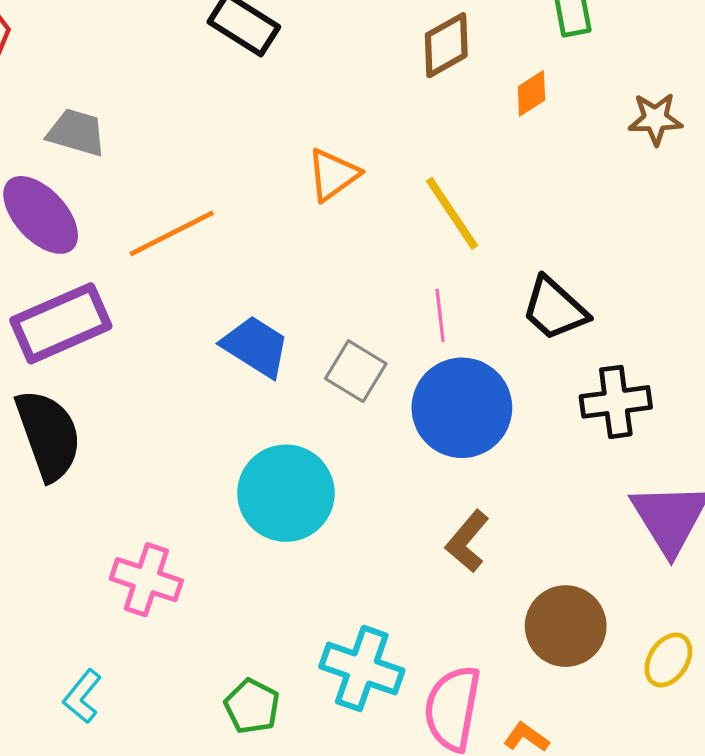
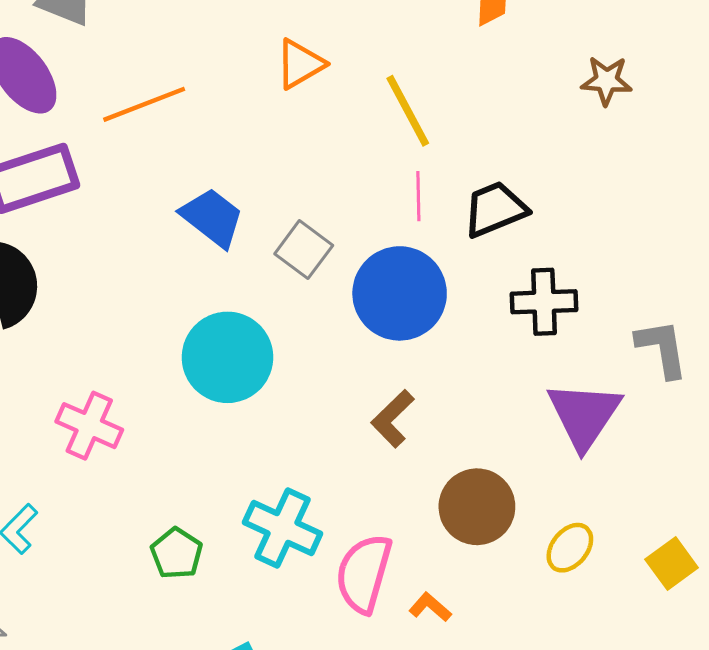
brown star: (655, 119) -> (607, 81), moved
black trapezoid: (554, 309) -> (495, 209), turned 110
pink line: (440, 315) -> (418, 196), moved

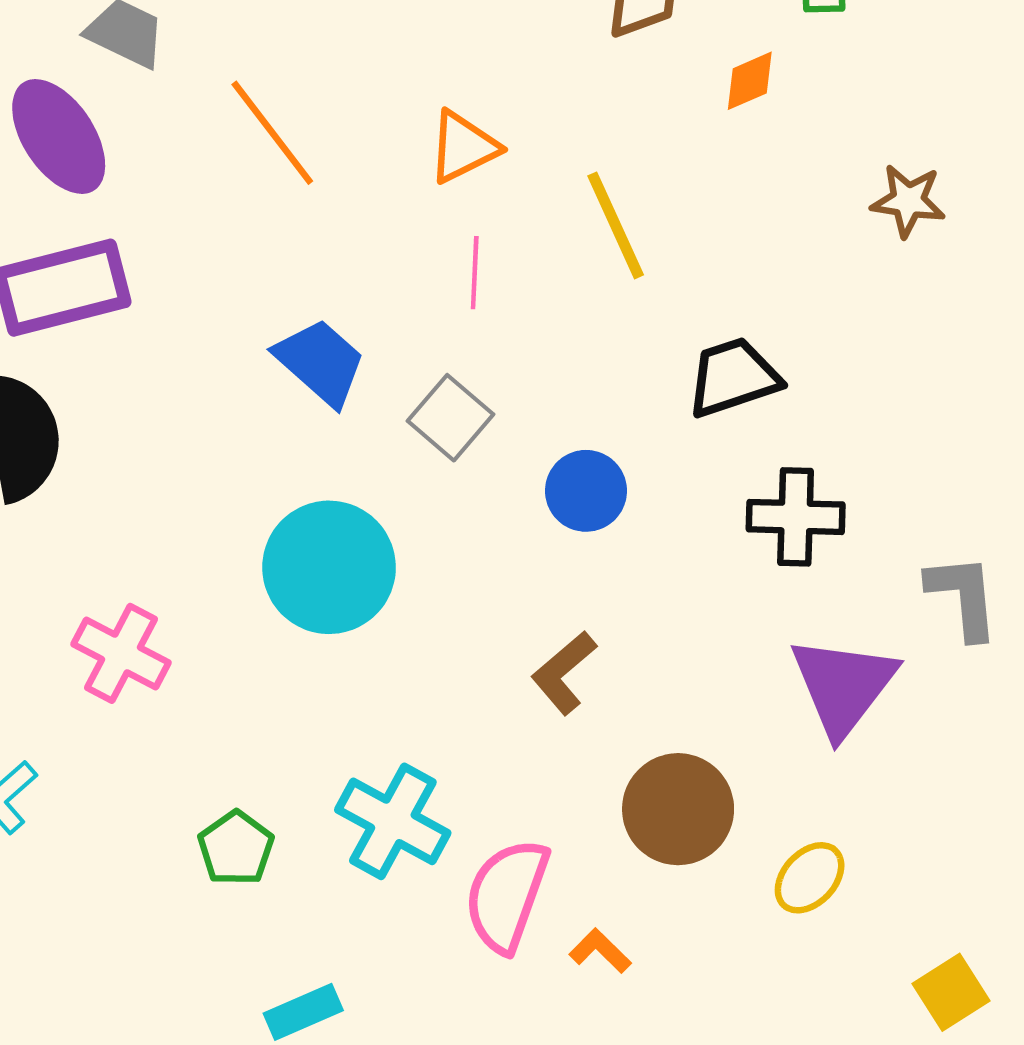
orange line: (144, 104) -> (272, 133), moved, turned 70
pink line: (418, 196) -> (475, 273), moved
blue circle: (400, 293) -> (586, 491), size x0.6
yellow square: (672, 564) -> (951, 992), moved

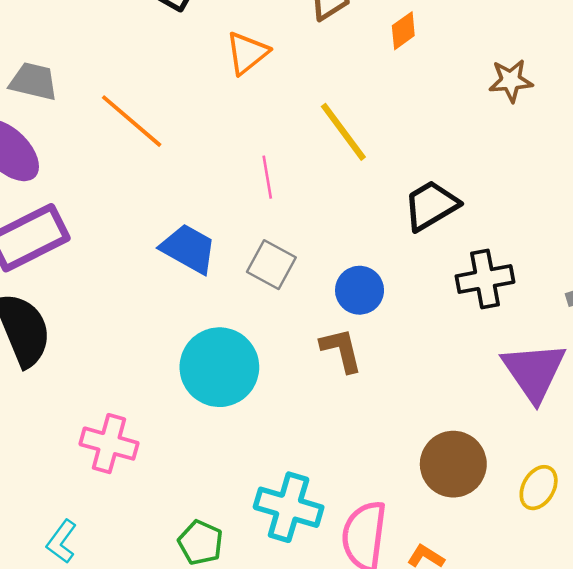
orange triangle: (463, 147) -> (247, 53), moved
brown L-shape: (564, 673) -> (341, 350), moved, turned 129

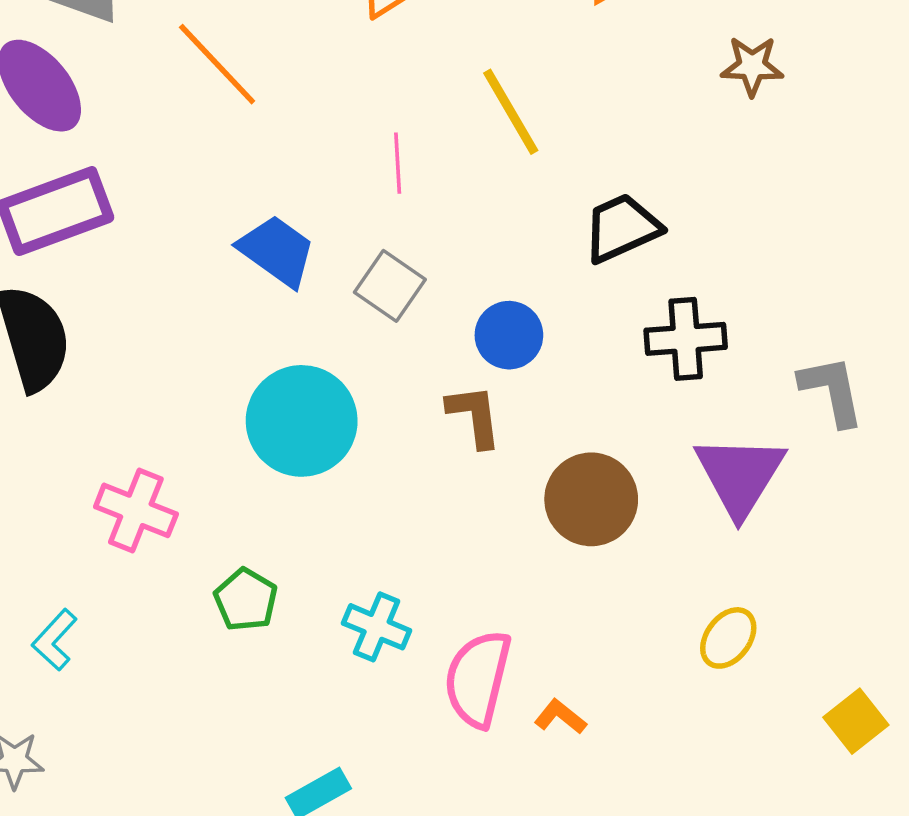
brown circle: (453, 464) -> (591, 499), moved
cyan cross: (289, 507) -> (377, 627), size x0.7
green pentagon: (201, 543) -> (246, 600), moved

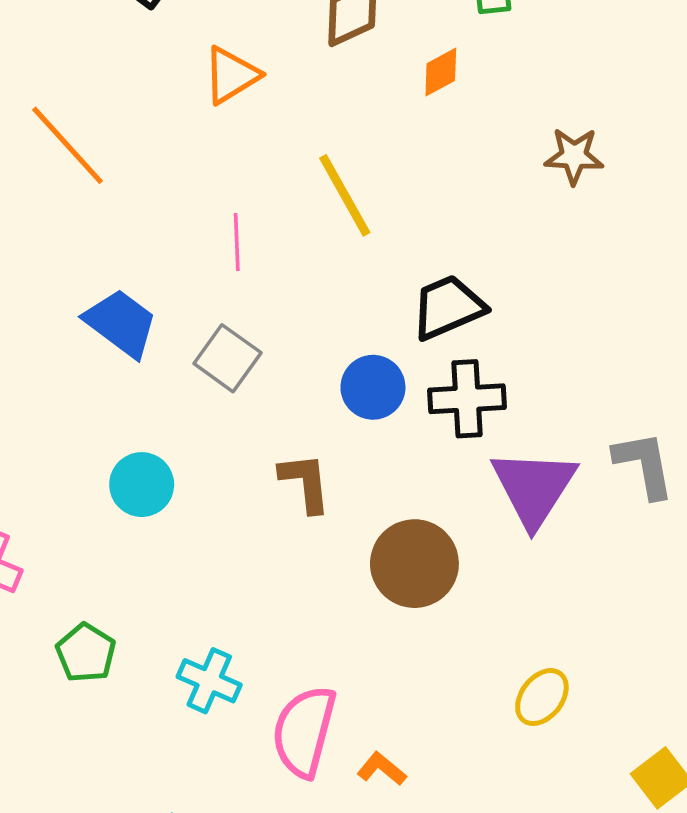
blue circle: (509, 335) -> (373, 387), moved
black cross: (686, 339) -> (467, 399), moved
cyan circle: (302, 421) -> (142, 485), size x0.6
purple triangle: (740, 475) -> (534, 488), moved

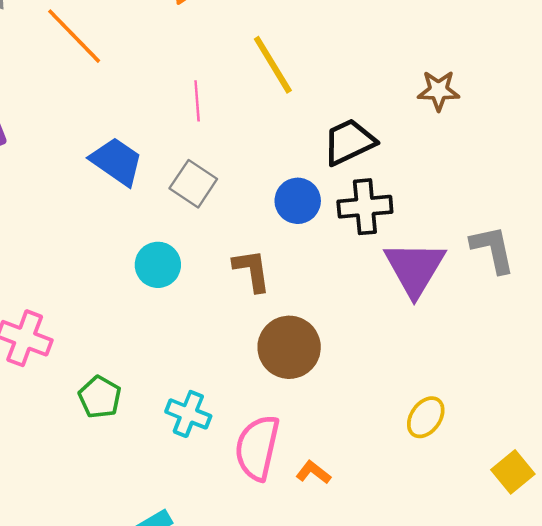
brown star: (574, 156) -> (439, 91), moved
cyan circle: (142, 485) -> (158, 265), moved
brown circle: (414, 564) -> (289, 347), moved

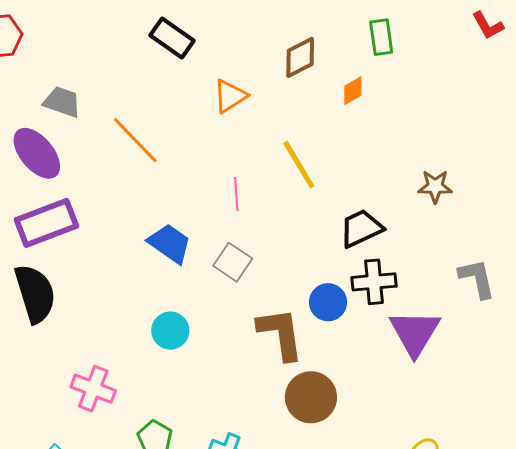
blue circle: (298, 201) -> (328, 302), moved
gray L-shape: (493, 249) -> (477, 278), moved
cyan circle: (158, 265) -> (170, 331), moved
brown L-shape: (252, 270) -> (281, 334), size x1.5

